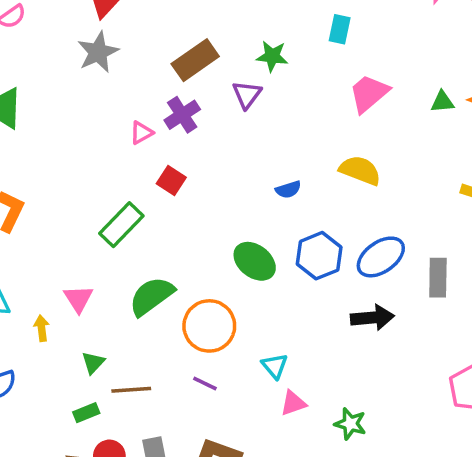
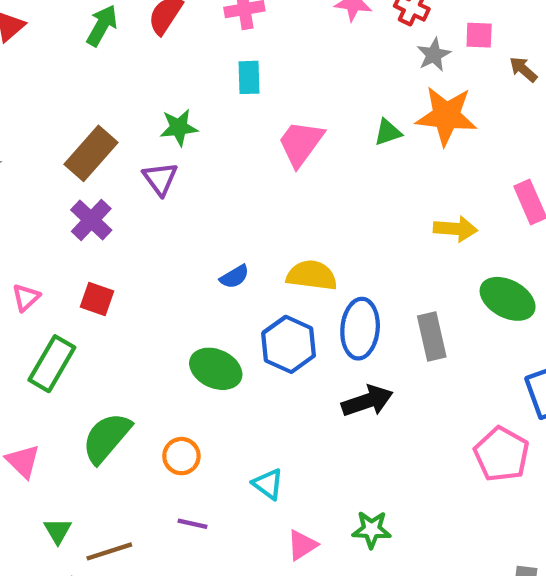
pink triangle: (141, 133) -> (26, 297), moved
yellow semicircle: (360, 170) -> (312, 275), moved
blue ellipse: (381, 257) -> (360, 329), turned -36
orange circle: (209, 326) -> (181, 456), size x0.6
pink triangle: (293, 403) -> (302, 545), moved

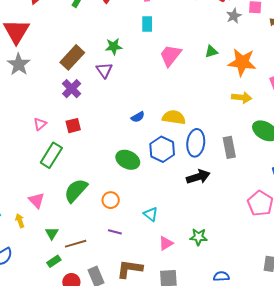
orange star: (446, 116) -> (242, 62), moved
red square: (97, 299) -> (73, 126), turned -35

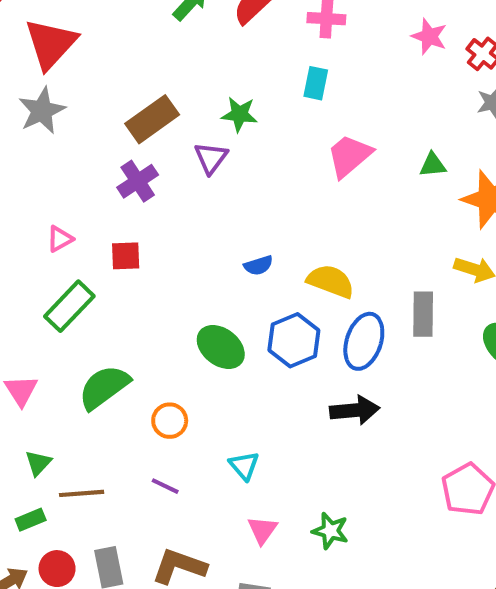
gray rectangle: (229, 147) -> (423, 314), moved
pink triangle: (166, 243) -> (262, 530), turned -35

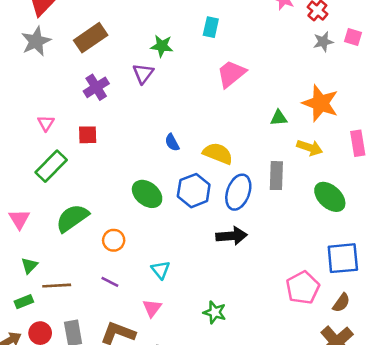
brown rectangle: (152, 119) -> (91, 38), moved
green triangle: (433, 165) -> (279, 118), moved
pink triangle: (60, 239) -> (46, 123), turned -30
blue semicircle: (258, 265) -> (172, 142), turned 78
pink triangle: (262, 530) -> (152, 308), moved

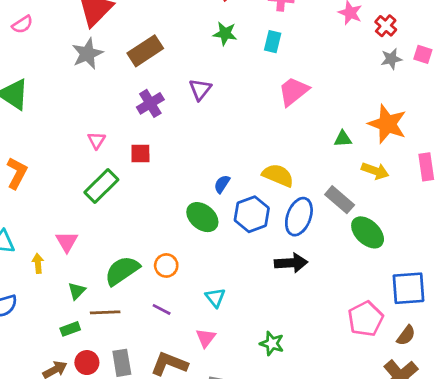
green star: (162, 46) -> (225, 34), moved
blue semicircle: (172, 142) -> (222, 184), moved, turned 60
gray rectangle: (276, 176) -> (340, 200), turned -52
green ellipse: (330, 197) -> (368, 232), moved
green semicircle: (72, 218) -> (122, 271), moved

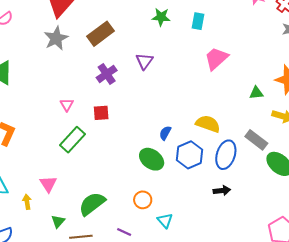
black arrow: (291, 263) -> (222, 191), size x0.7
orange circle: (166, 265) -> (143, 200), moved

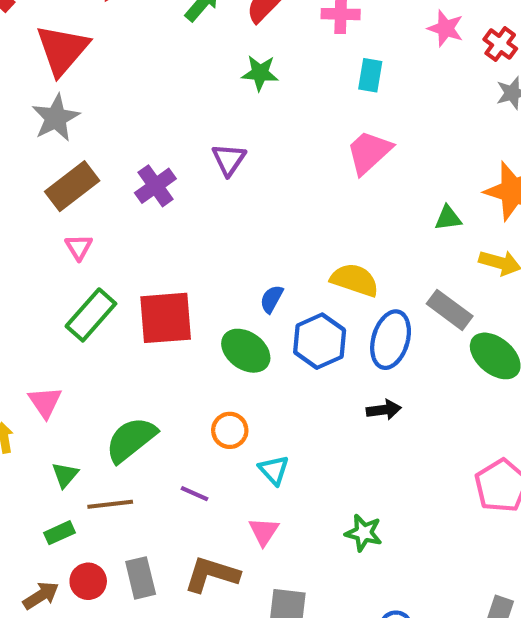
cyan rectangle: (198, 21) -> (370, 75), moved
brown rectangle: (100, 34) -> (72, 186), moved
red square: (101, 113) -> (166, 318), moved, size x1.8

